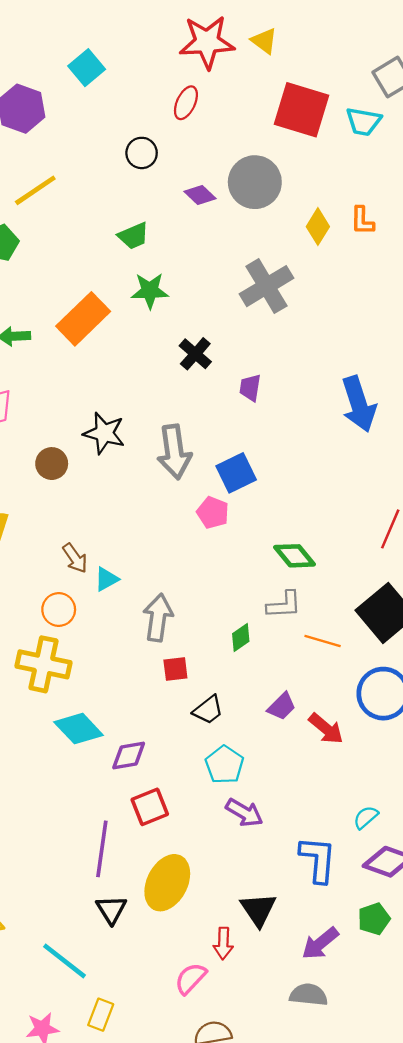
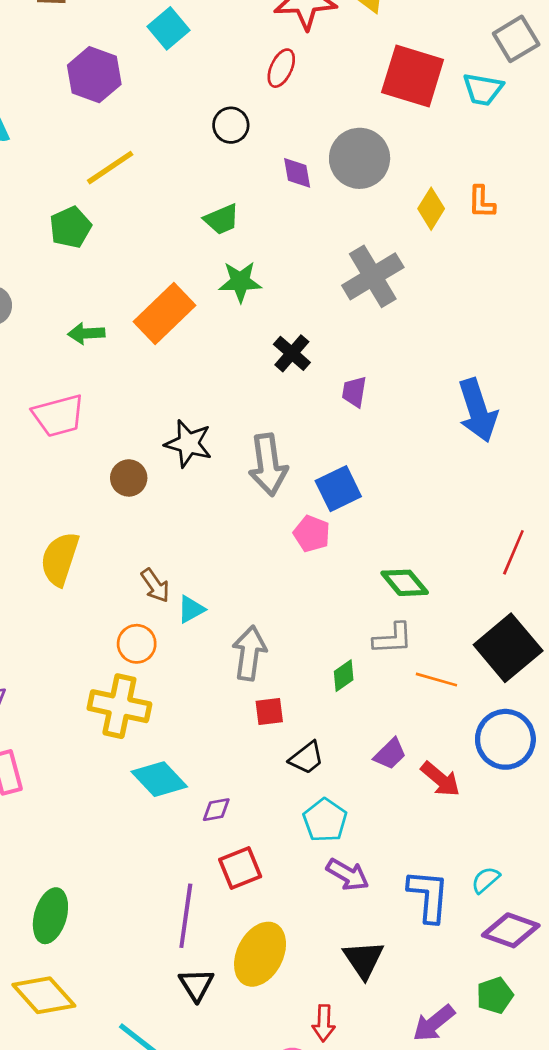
purple diamond: (200, 195) -> (297, 173), turned 36
purple diamond: (129, 755) -> (216, 810), size x0.7
blue L-shape: (318, 859) -> (429, 896), moved
black triangle: (258, 910) -> (364, 960), moved

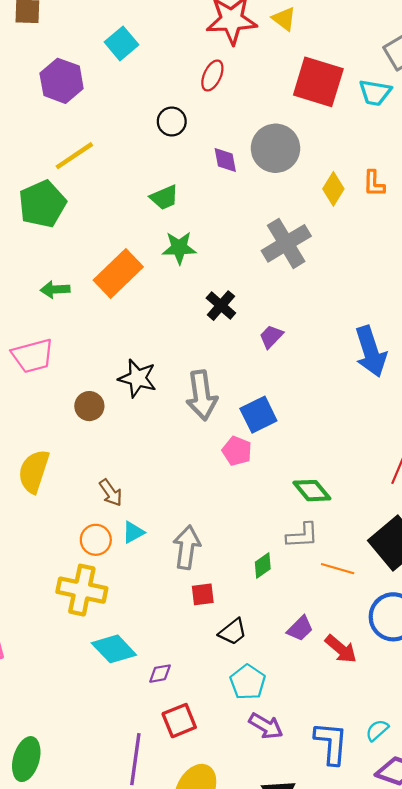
green pentagon: (70, 227) -> (42, 204), size x1.4
purple trapezoid: (354, 392) -> (271, 337), turned 35
cyan triangle: (191, 609) -> (133, 532), moved

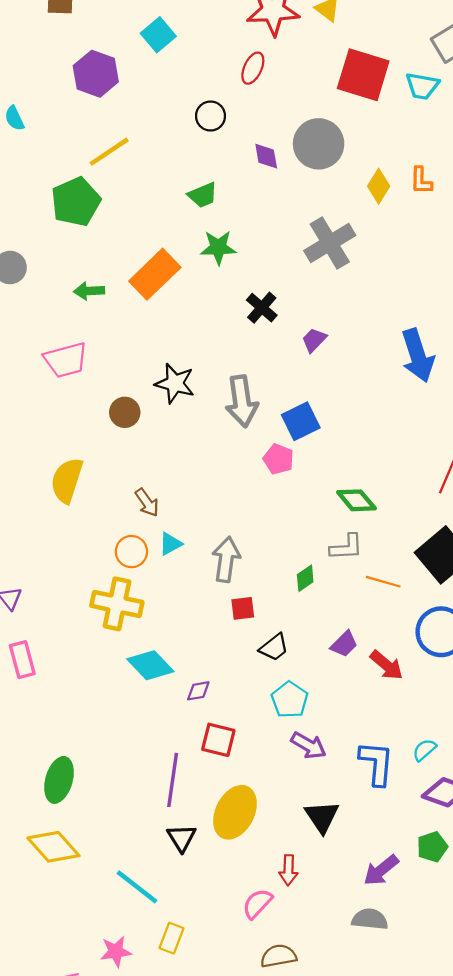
red square: (179, 721) -> (218, 740), turned 36

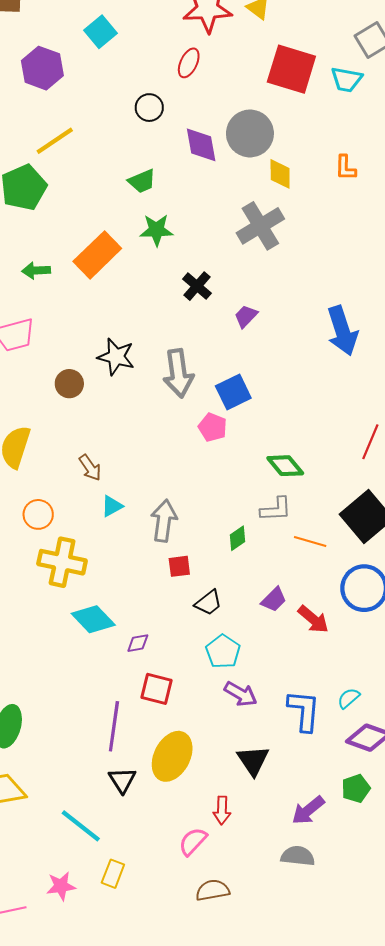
purple diamond: (266, 156) -> (201, 145), size x1.4
yellow diamond: (379, 186) -> (280, 174), moved, turned -32
orange circle: (131, 552) -> (38, 514), moved

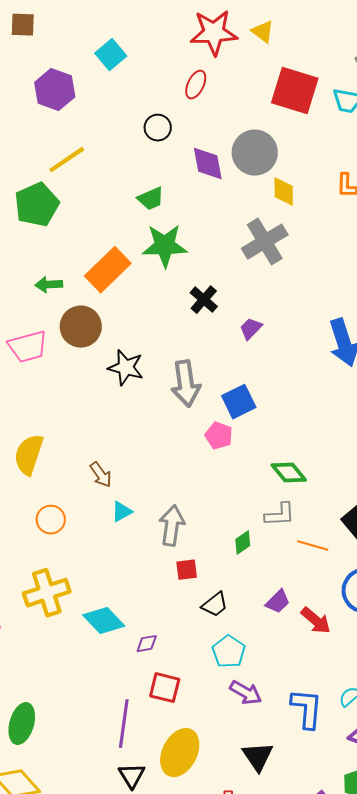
green star: (157, 230) -> (165, 246), size x1.4
brown circle: (69, 384) -> (81, 327), moved, size x1.5
yellow cross: (62, 562) -> (47, 593), moved, turned -30

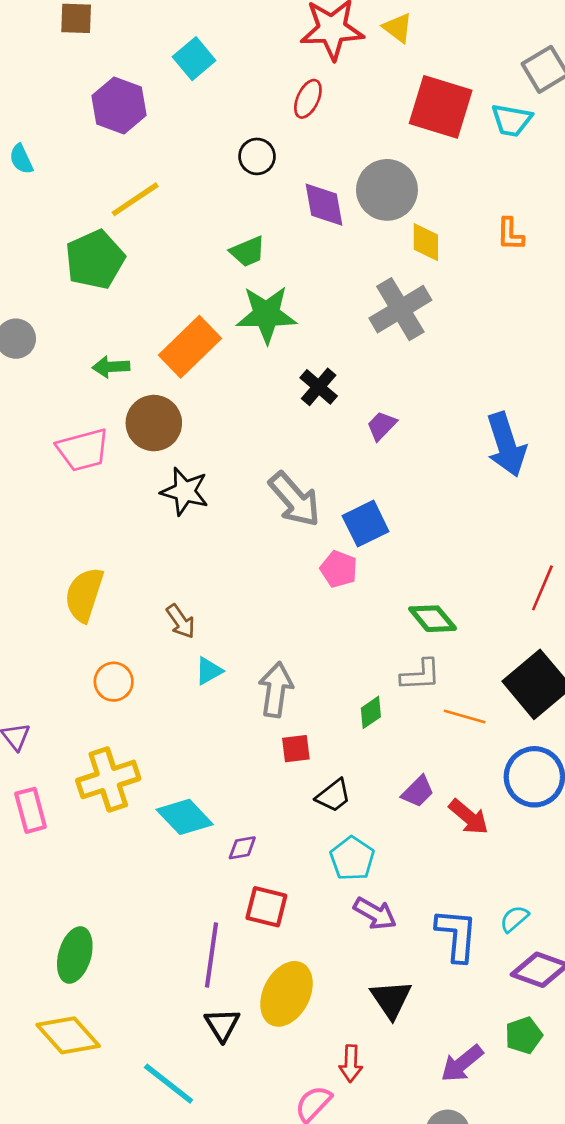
black star: (126, 368) -> (185, 491), moved
gray arrow: (186, 384) -> (295, 499), turned -33

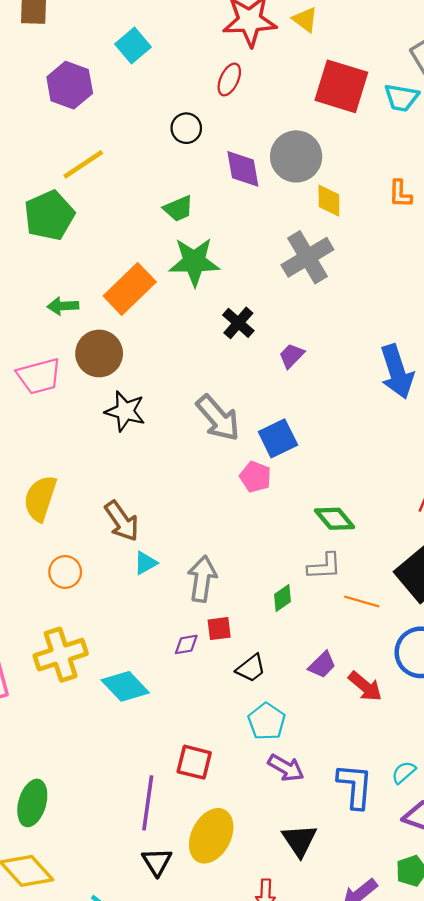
brown arrow: (181, 621) -> (122, 521), size x1.4
purple diamond: (242, 848) -> (186, 644), moved

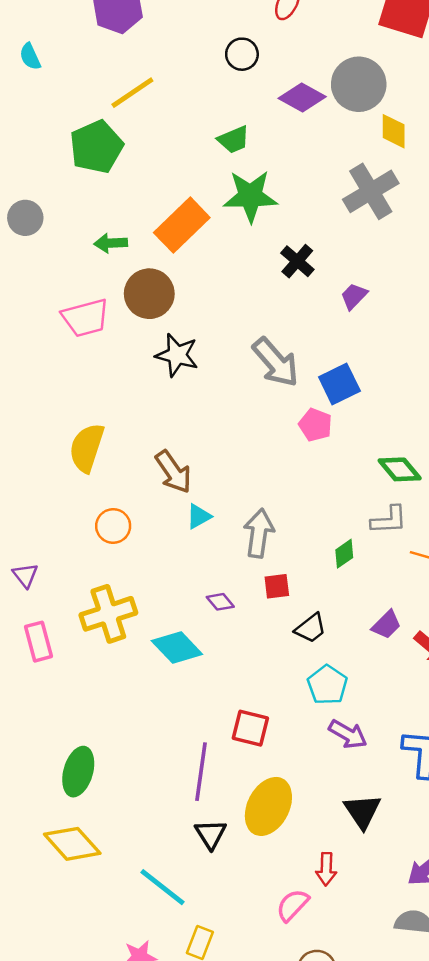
purple diamond: (243, 169) -> (302, 97), turned -51
purple diamond: (186, 644) -> (220, 602), moved, turned 60

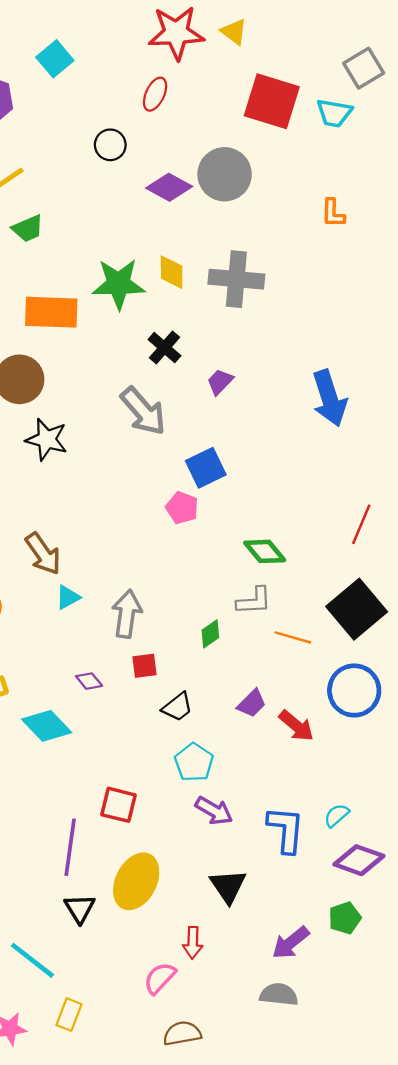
yellow diamond: (394, 131) -> (172, 272), moved
green trapezoid: (234, 140) -> (28, 228), moved
gray cross: (371, 191) -> (236, 279), turned 36
orange rectangle: (182, 225) -> (51, 312), turned 46
gray arrow: (276, 362) -> (143, 411), moved

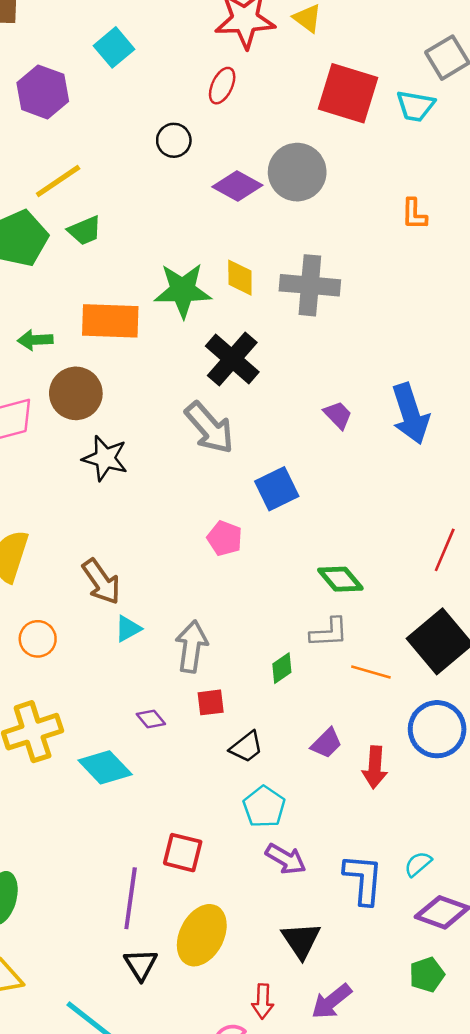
black cross: (164, 348) -> (232, 359), size x1.5
purple trapezoid: (220, 382) -> (338, 415), moved, turned 92
pink pentagon: (182, 508) -> (225, 538), moved
red arrow: (296, 726) -> (375, 767), turned 54
purple arrow: (291, 943) -> (331, 1001), moved

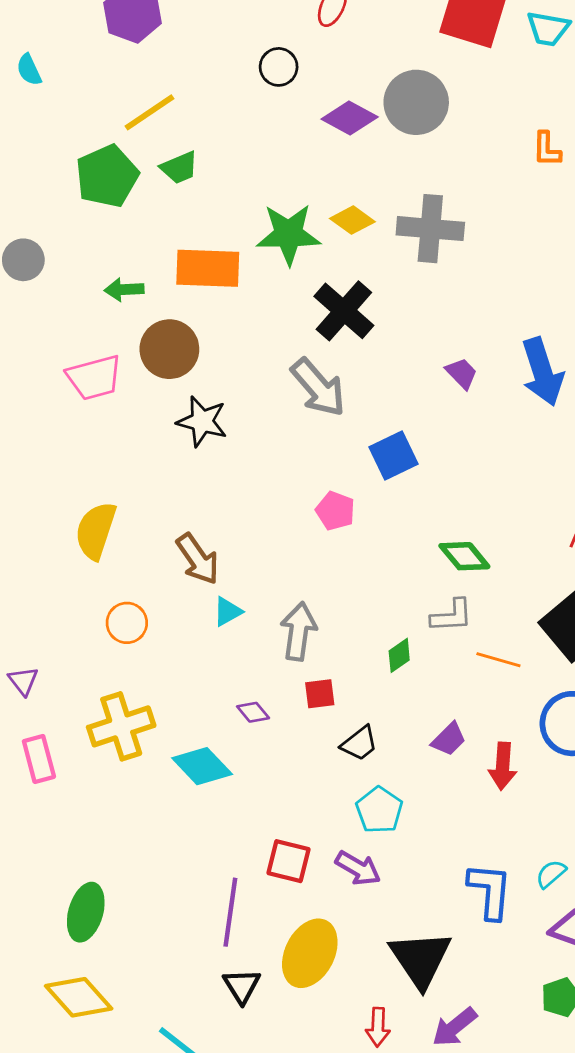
yellow diamond: (240, 278) -> (352, 220), turned -54
purple arrow: (286, 859) -> (358, 868), moved
black triangle: (301, 940) -> (420, 959), size x1.4

